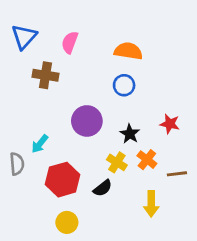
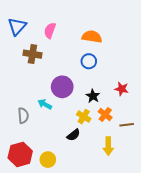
cyan arrow: (40, 144) -> (45, 104), moved, turned 80
gray semicircle: (17, 164) -> (23, 116), moved
red hexagon: (63, 180) -> (20, 154), moved

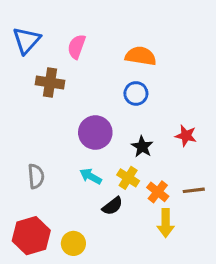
cyan arrow: (45, 104) -> (91, 176), moved
orange cross: (105, 114) -> (158, 192), moved

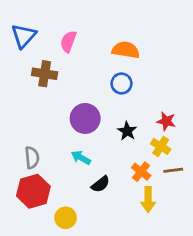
yellow cross: (128, 178) -> (161, 146), moved
red hexagon: (31, 236) -> (33, 191), moved

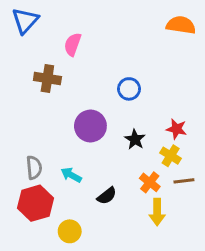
blue triangle: (24, 36) -> (25, 21), moved
orange semicircle: (126, 50) -> (181, 25), moved
cyan arrow: (81, 158) -> (71, 175), moved

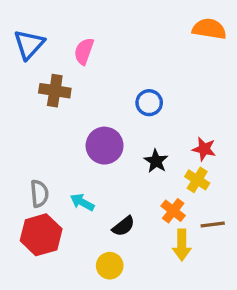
blue triangle: (25, 21) -> (29, 44), moved
brown line: (184, 181) -> (213, 224), moved
yellow circle: (70, 231) -> (110, 266), moved

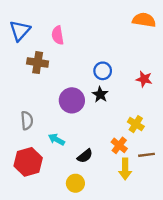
pink semicircle: (84, 51) -> (58, 35), turned -30
red star: (204, 149) -> (144, 79), moved
black star: (156, 161) -> (100, 94), moved
gray semicircle: (39, 194) -> (27, 121), moved

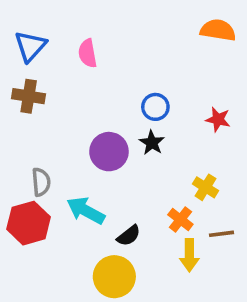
brown cross: (38, 63) -> (29, 96), moved
cyan arrow: (56, 139) -> (86, 211), size x1.5
red hexagon: (28, 162) -> (29, 223), moved
yellow circle: (75, 183) -> (114, 277), size x1.5

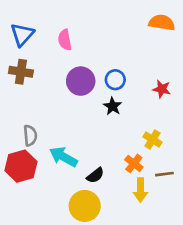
purple circle: (109, 152) -> (81, 81), moved

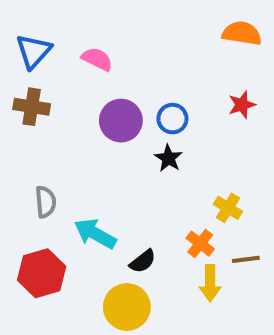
pink semicircle: (65, 40) -> (97, 59), turned 126
red star: (162, 89) -> (242, 105), moved, turned -30
red hexagon: (21, 166) -> (42, 273), moved

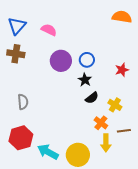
red star: (242, 105) -> (122, 70), moved
cyan arrow: (95, 234) -> (48, 152), moved
black semicircle: (143, 261) -> (92, 98), moved
yellow circle: (127, 307) -> (78, 155), moved

